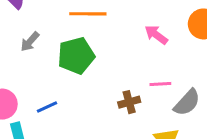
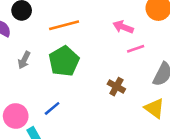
pink line: (160, 84) -> (136, 49), moved
brown cross: (129, 102) -> (116, 87), turned -30

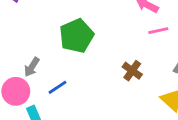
gray arrow: (24, 60) -> (32, 67), moved

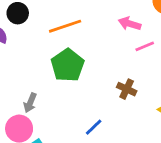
blue line: (57, 87) -> (94, 127), moved

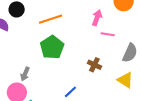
pink arrow: (130, 24) -> (97, 18), turned 91
pink line: (145, 46) -> (108, 34), turned 32

